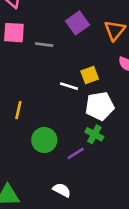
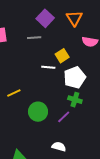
gray line: (44, 45) -> (34, 38), moved
yellow line: (18, 110) -> (14, 93), turned 64

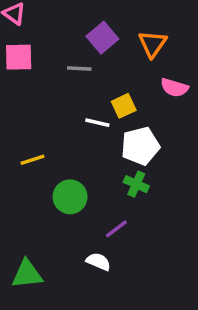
purple line: (64, 117) -> (116, 229), moved

